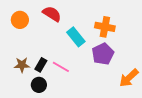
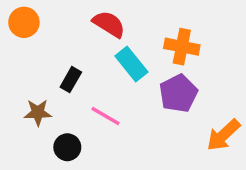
red semicircle: (52, 14) -> (109, 24), moved
orange circle: (20, 20) -> (24, 22), moved
black rectangle: (41, 65) -> (71, 80), moved

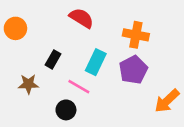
orange circle: (24, 22) -> (15, 28), moved
cyan rectangle: (131, 64) -> (96, 62), moved, turned 65
black circle: (67, 147) -> (66, 110), moved

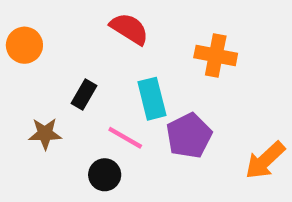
cyan rectangle: (96, 62) -> (152, 99), turned -40
purple pentagon: (133, 70) -> (189, 136), moved

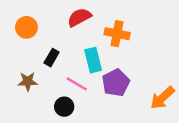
red semicircle: (129, 29) -> (79, 17), turned -60
orange circle: (24, 45) -> (26, 27), moved
orange cross: (216, 55) -> (117, 34), moved

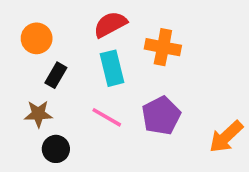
black rectangle: (52, 58) -> (56, 75), moved
cyan rectangle: (93, 60) -> (112, 68), moved
black circle: (64, 107) -> (56, 149), moved

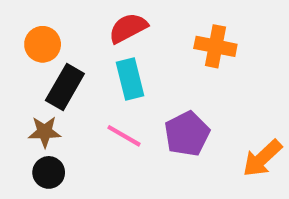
orange cross: (163, 47) -> (215, 46), moved
black rectangle: (56, 75) -> (65, 87), size x1.5
black circle: (56, 149) -> (49, 172), moved

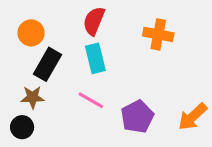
red semicircle: (128, 28) -> (94, 21), turned -40
purple pentagon: (187, 134) -> (137, 117), moved
black circle: (49, 172) -> (22, 127), moved

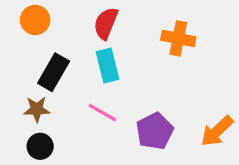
orange circle: (31, 33) -> (35, 20), moved
black circle: (22, 127) -> (40, 146), moved

